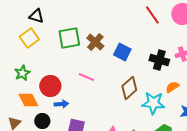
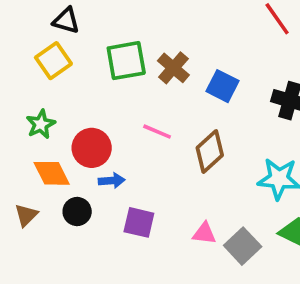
brown diamond: (129, 88) -> (210, 152), moved

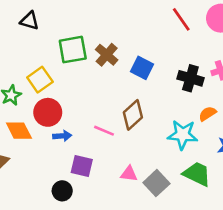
yellow square: (53, 61) -> (40, 80), moved
pink line: (157, 132) -> (104, 131), moved
black circle: (77, 212) -> (62, 191), moved

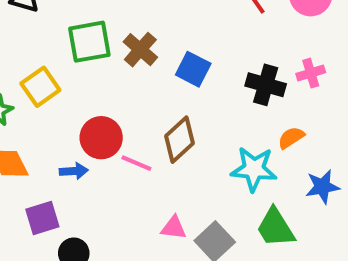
red circle: (48, 112) -> (101, 138), moved
purple square: (82, 166) -> (42, 218), moved, turned -30
green trapezoid: (197, 174) -> (275, 228), turned -148

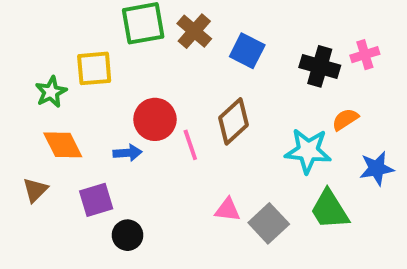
yellow square: (40, 87) -> (94, 68), turned 30
pink line: (136, 163) -> (190, 145), turned 48

